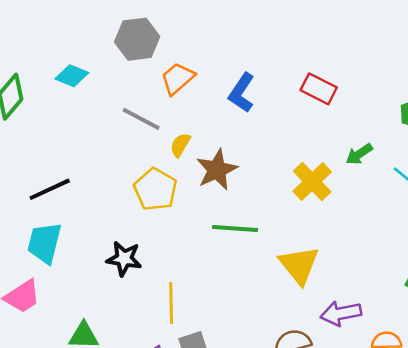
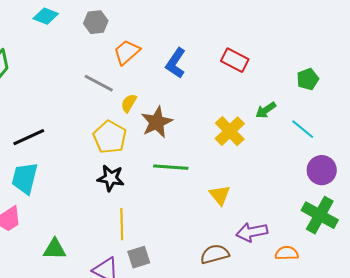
gray hexagon: (137, 39) -> (96, 22), size x0.7
cyan diamond: (72, 76) -> (46, 16), moved
black star: (124, 259) -> (111, 178), moved
yellow triangle: (299, 265) -> (220, 195), size x0.7

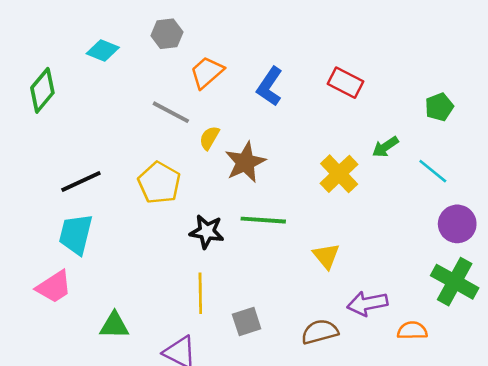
cyan diamond: (46, 16) -> (103, 51), moved
yellow pentagon: (110, 137) -> (159, 183), moved
black star: (111, 178) -> (207, 232), moved
gray square: (139, 257) -> (247, 321), moved

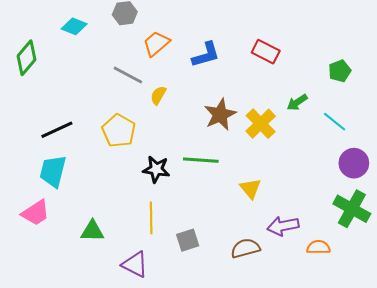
blue L-shape: (270, 86) -> (206, 55), turned -140
brown star: (245, 162) -> (220, 114), moved
green triangle: (114, 325) -> (92, 231), moved

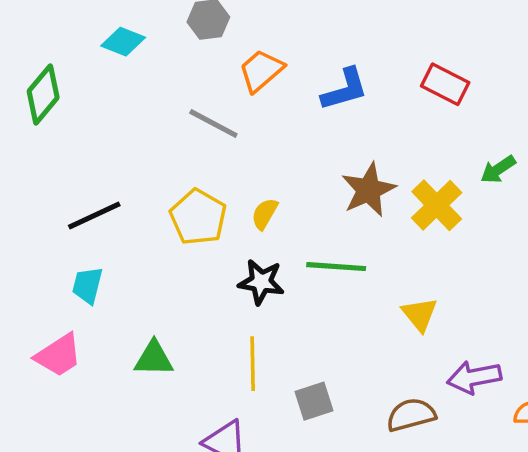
yellow semicircle: (158, 95) -> (265, 214), moved
cyan trapezoid: (53, 171) -> (87, 285), size x0.7
green triangle: (92, 231) -> (154, 359), moved

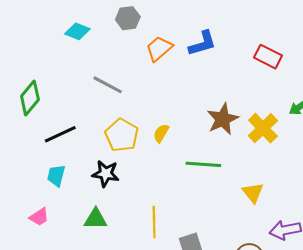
blue L-shape: (345, 89) -> (202, 43), moved
green diamond: (43, 94) -> (30, 98), moved
gray line: (213, 123) -> (108, 85), moved
black star: (261, 282) -> (106, 174), moved
pink trapezoid: (58, 355) -> (39, 217), size x0.7

